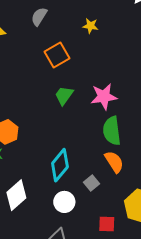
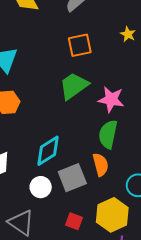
yellow star: (90, 26) -> (128, 34), moved
green trapezoid: (64, 95) -> (74, 86), size x1.5
gray square: (91, 183) -> (72, 178), size x1.8

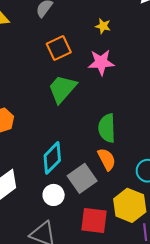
pink star: (111, 99) -> (101, 62), moved
red square: (74, 221) -> (94, 221), size x1.6

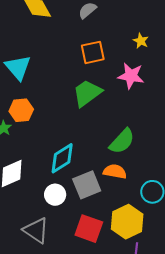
green semicircle: (107, 128) -> (122, 141), turned -148
orange semicircle: (107, 159) -> (115, 172), turned -65

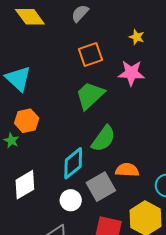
green semicircle: (122, 141) -> (103, 139), moved

